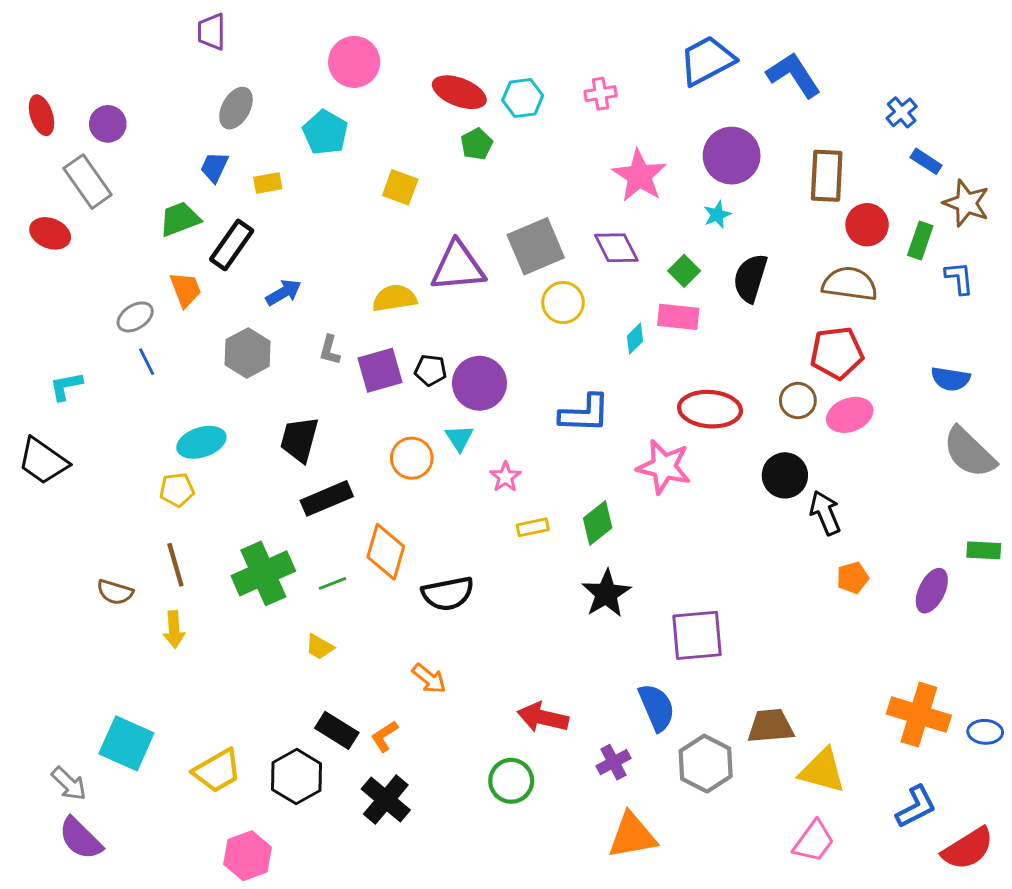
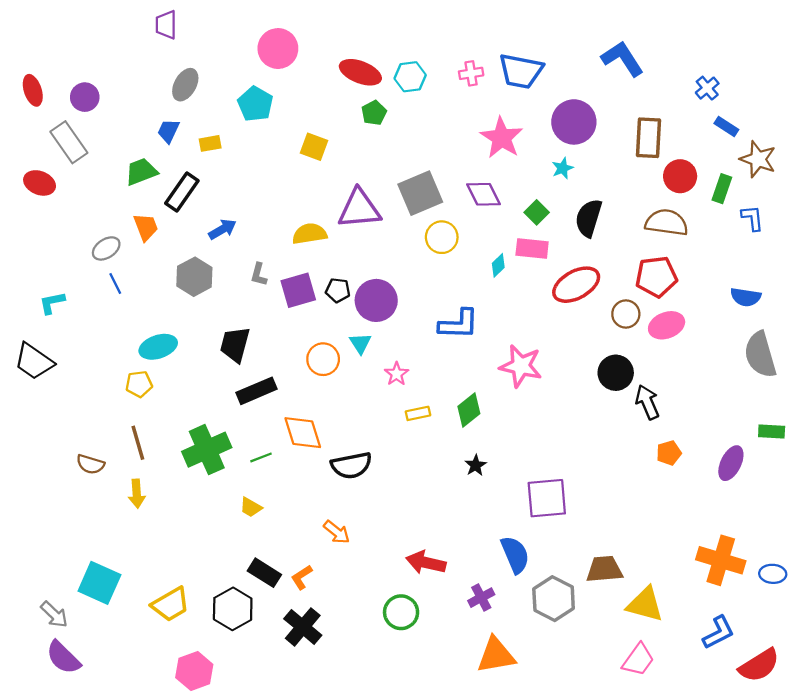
blue trapezoid: (707, 60) -> (521, 71), moved, turned -141
red ellipse: (710, 409) -> (576, 285), moved, turned -33
gray semicircle: (969, 452) -> (760, 355), turned 30
orange diamond: (386, 552) -> (303, 433), turned -33
black star: (606, 594) -> (476, 465), size x0.6

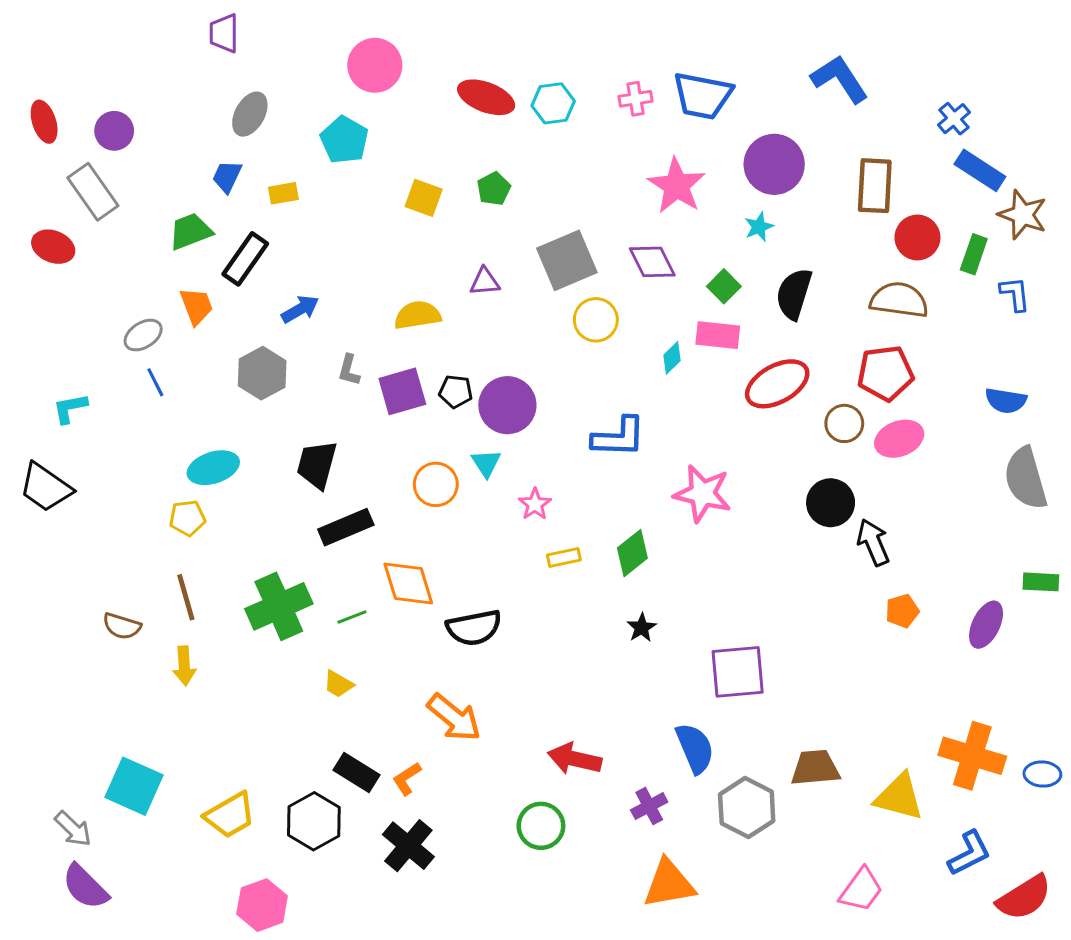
green pentagon: (374, 113) -> (494, 189), moved
blue rectangle: (726, 126) -> (980, 170), size x1.5
purple triangle: (359, 209) -> (485, 282), size x0.5
orange arrow: (337, 532) -> (454, 718), size x1.5
yellow triangle: (645, 604) -> (899, 797), moved

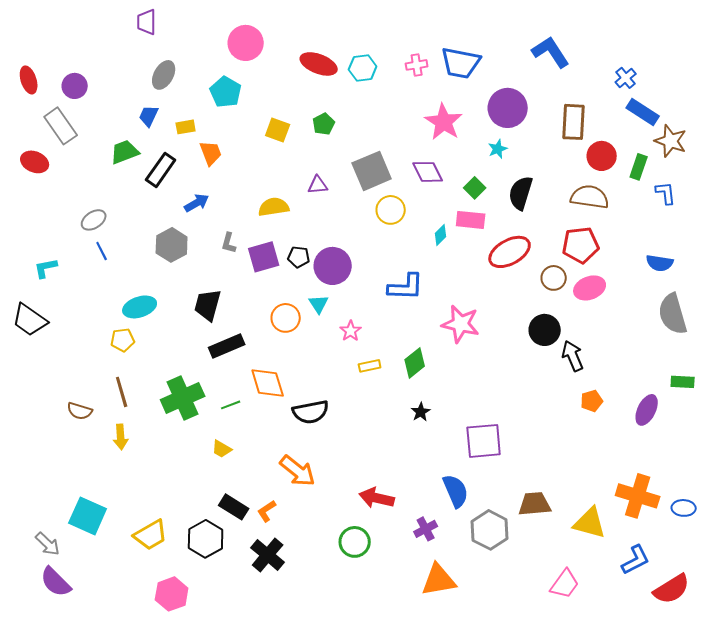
orange trapezoid: (196, 306) -> (211, 153), moved

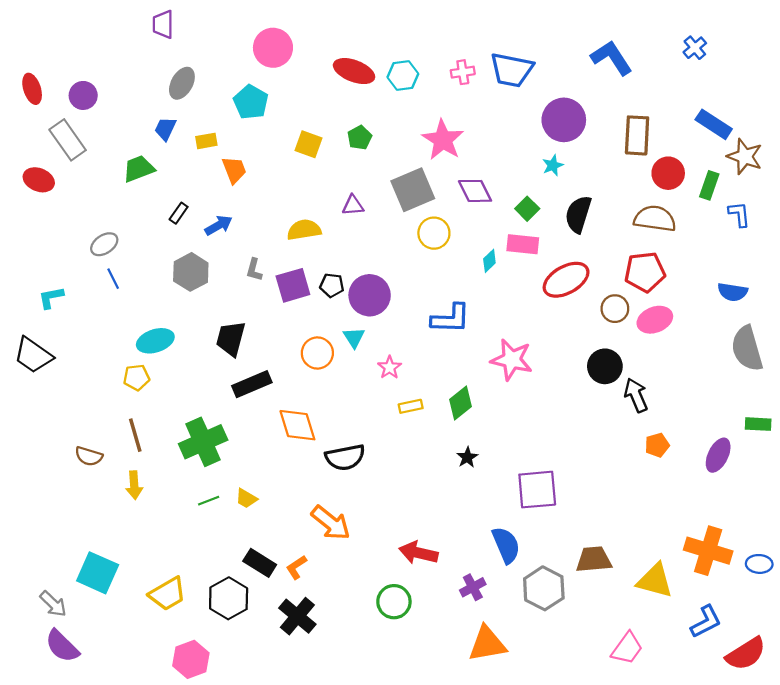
blue cross: (626, 78) -> (695, 48), moved
pink star: (444, 122) -> (443, 140), moved
black rectangle: (161, 170) -> (179, 213), moved, size x0.6
green line: (231, 405) -> (209, 501), moved

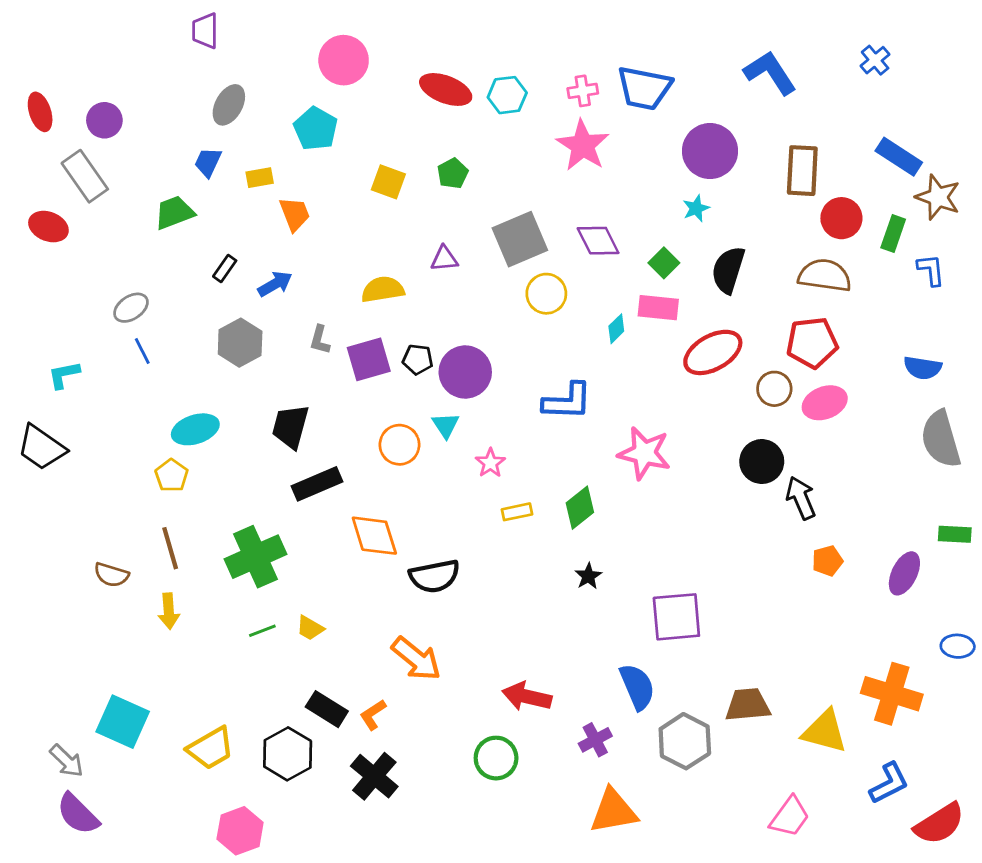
pink star: (443, 140) -> (583, 145), moved
yellow pentagon: (136, 377) -> (172, 475), turned -30
blue ellipse: (759, 564) -> (958, 646), moved

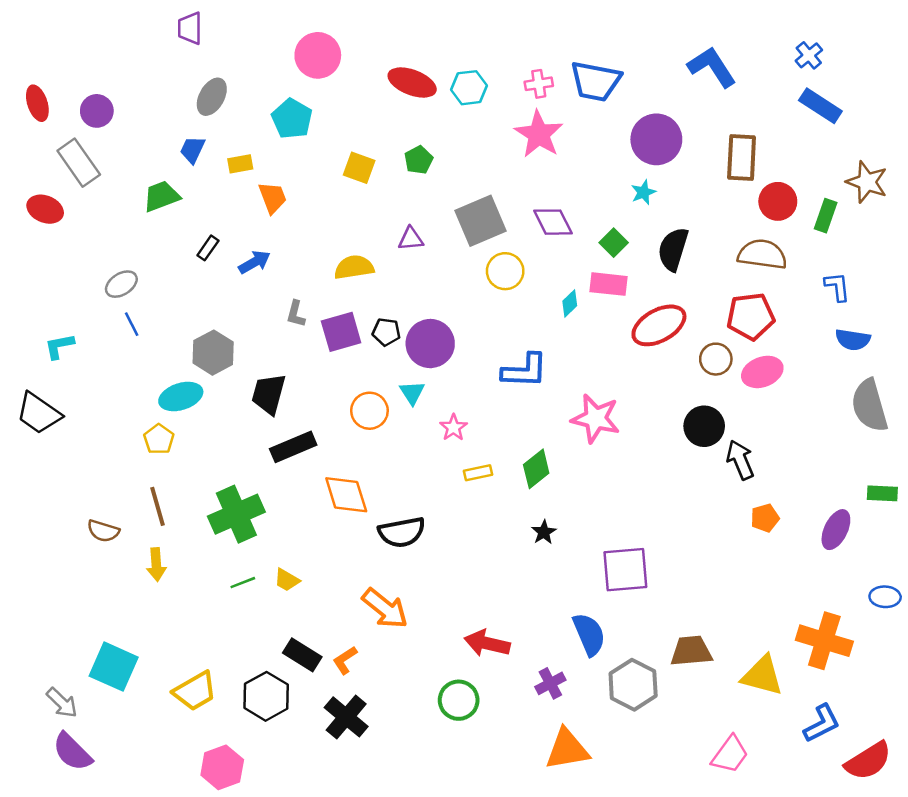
blue rectangle: (899, 157) -> (820, 106), moved
blue L-shape: (931, 270) -> (837, 287), moved
gray hexagon: (240, 343) -> (213, 353), moved

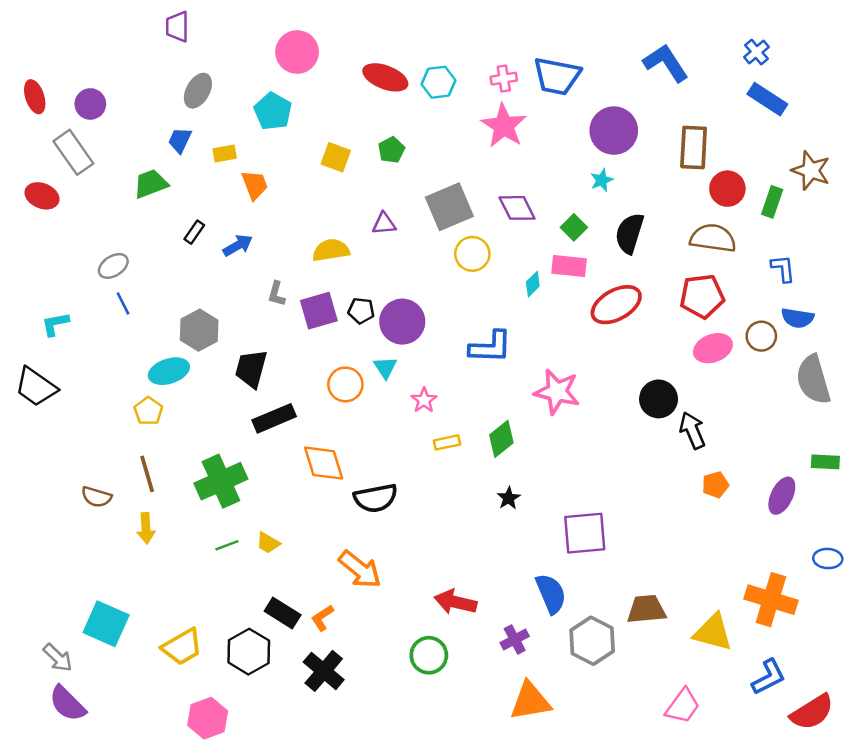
brown circle: (716, 359) -> (761, 336), moved

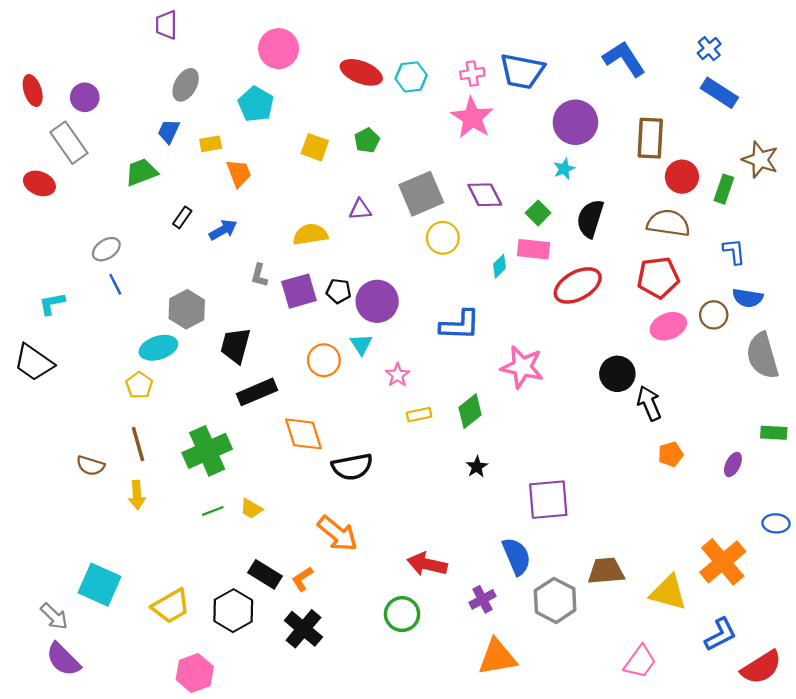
purple ellipse: (782, 496) -> (733, 464), size x0.7
orange cross: (771, 600) -> (723, 562), turned 33

